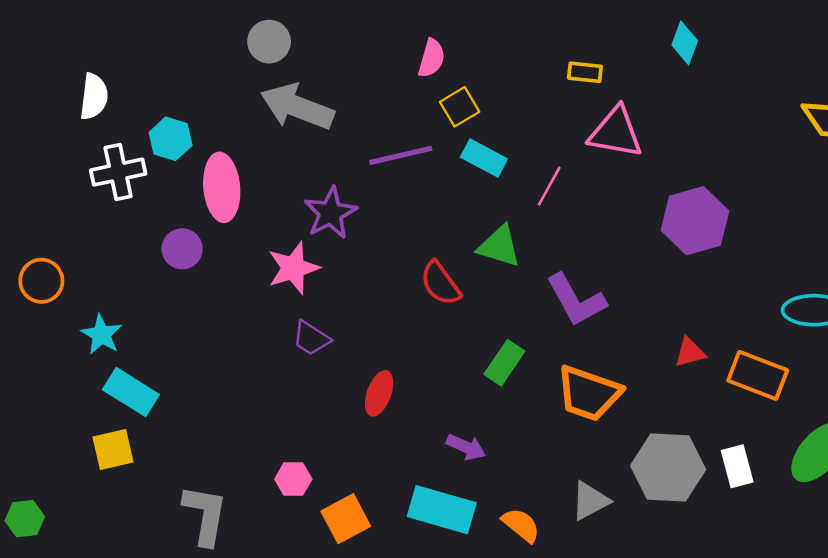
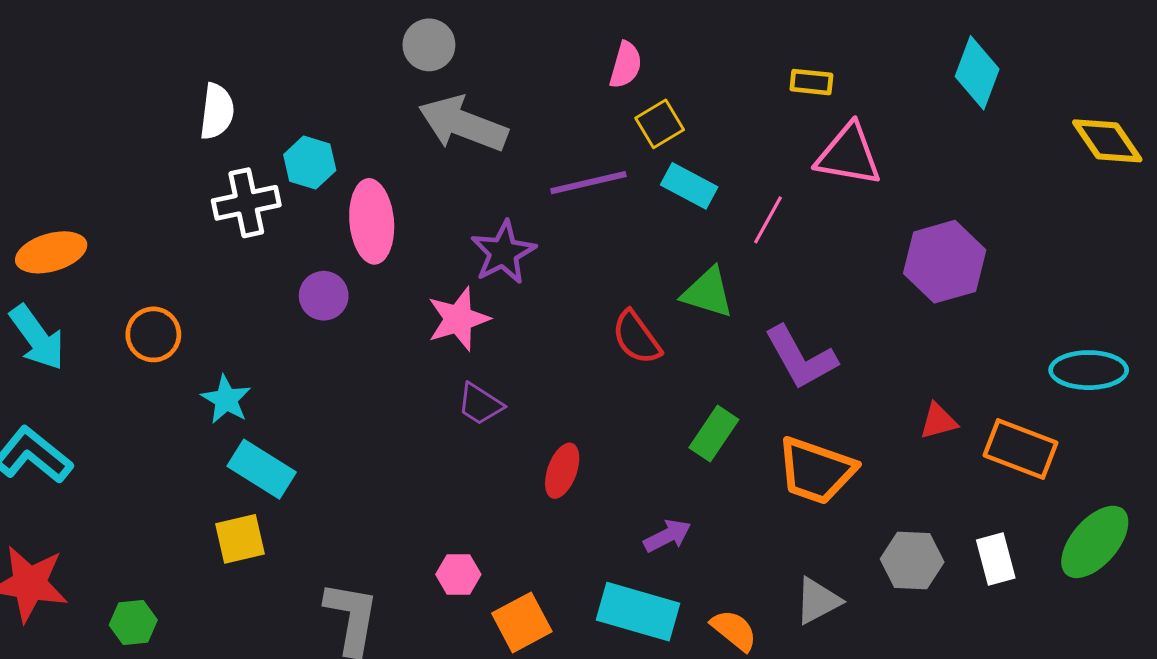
cyan diamond: (685, 43) -> (977, 73), moved, size x1.4
purple arrow: (466, 447) -> (667, 536), turned -51
gray hexagon: (668, 468) -> (912, 561), size x0.7

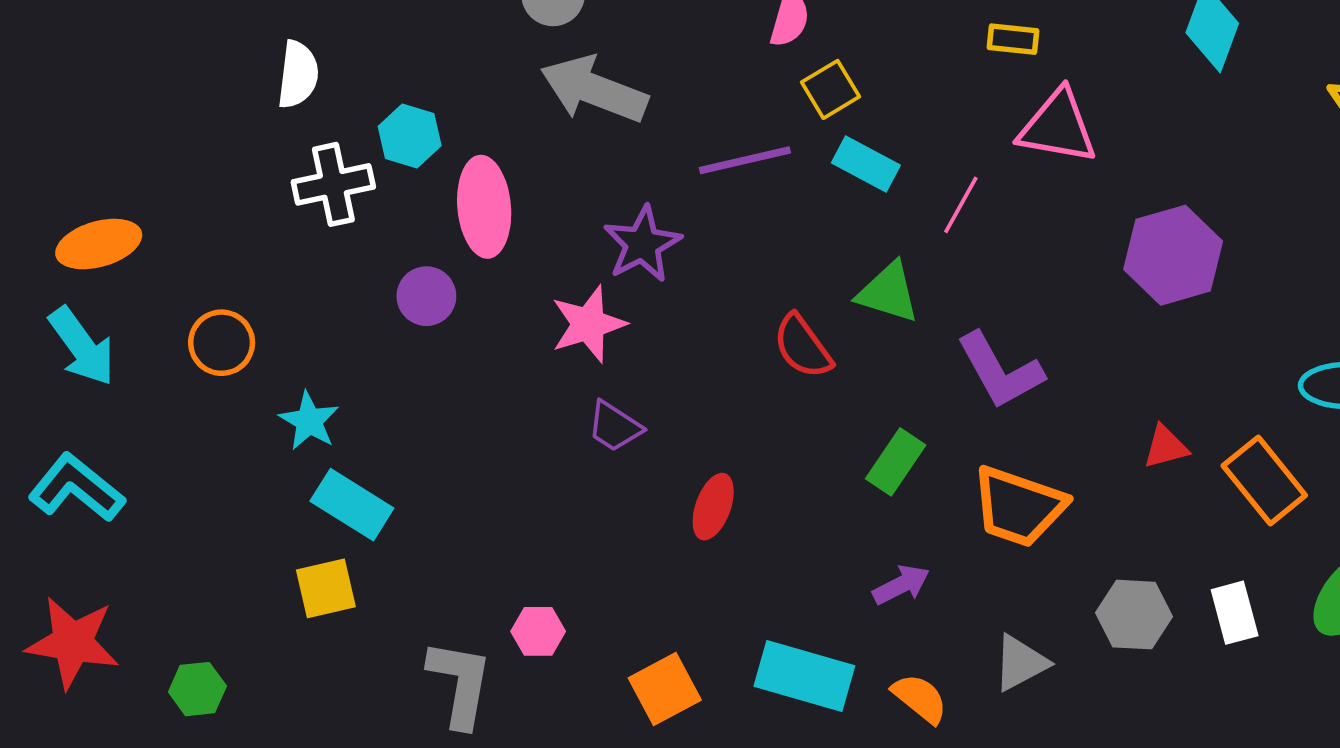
orange rectangle: (1020, 449) -> (1264, 480), turned 30
purple arrow: (667, 536) -> (901, 585), moved
pink hexagon: (458, 574) -> (538, 631), moved

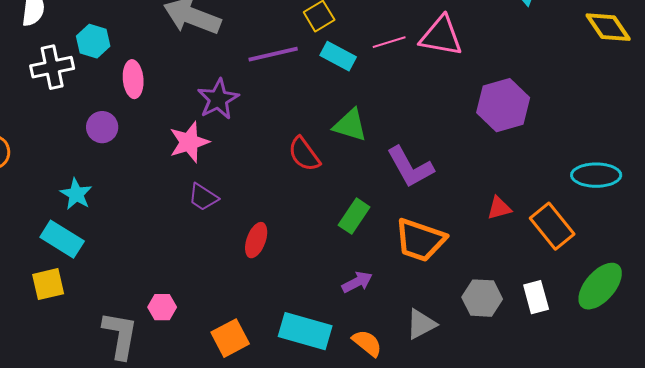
pink line: (961, 205) -> (389, 42), moved, turned 44
pink ellipse: (484, 207) -> (133, 79), size x0.7
cyan star: (309, 421) -> (76, 194), moved

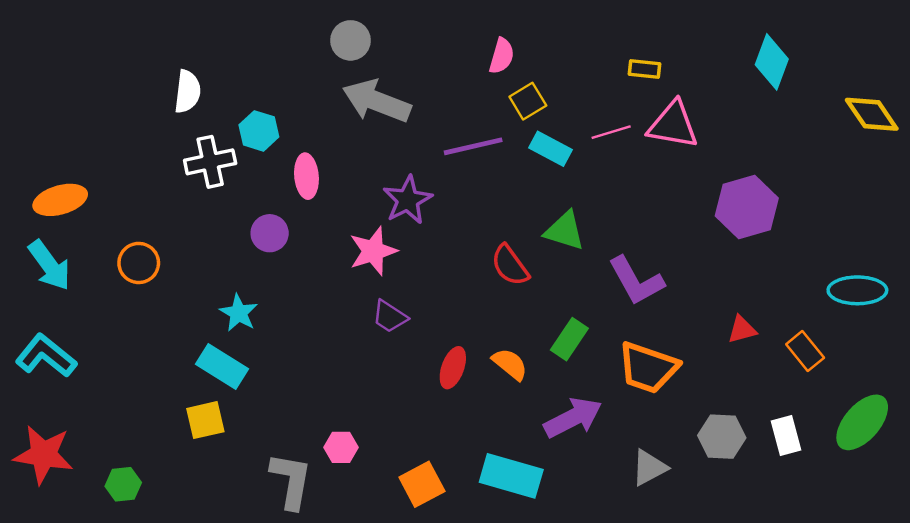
orange rectangle: (552, 226) -> (805, 351), size x0.7
purple arrow: (357, 282) -> (573, 418), size x1.6
orange semicircle: (367, 343) -> (510, 364), moved

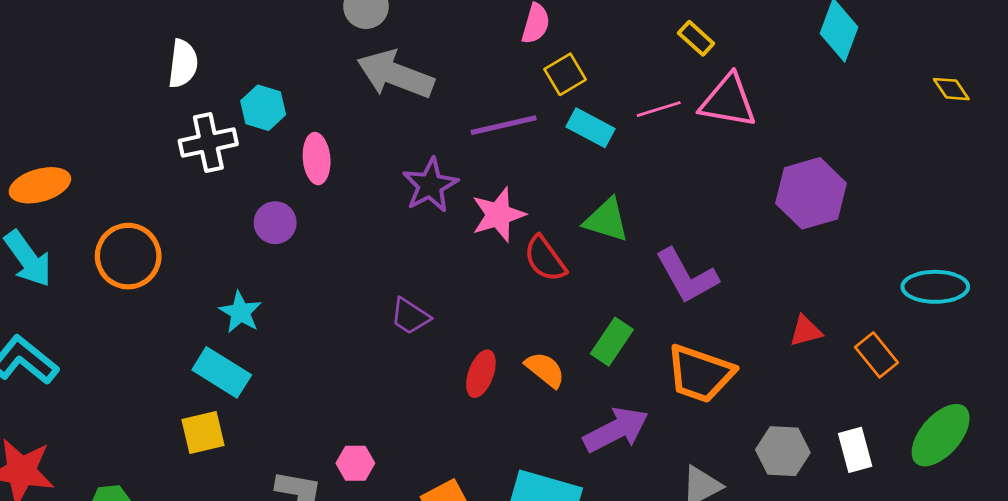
yellow rectangle: (644, 69) -> (696, 38), turned 36
yellow diamond: (872, 114) -> (951, 89), size x0.6
pink star: (373, 251) -> (498, 215), moved
orange circle: (139, 263) -> (128, 256), size x1.4

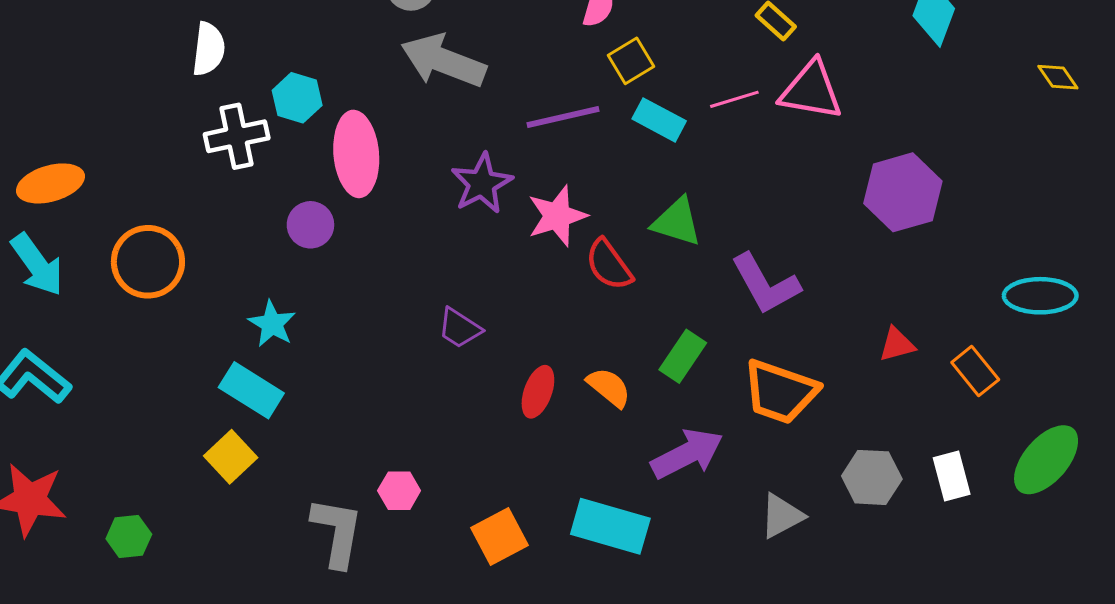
pink ellipse: (317, 159) -> (356, 154), size x1.5
yellow square: (203, 432) -> (231, 457), turned -30

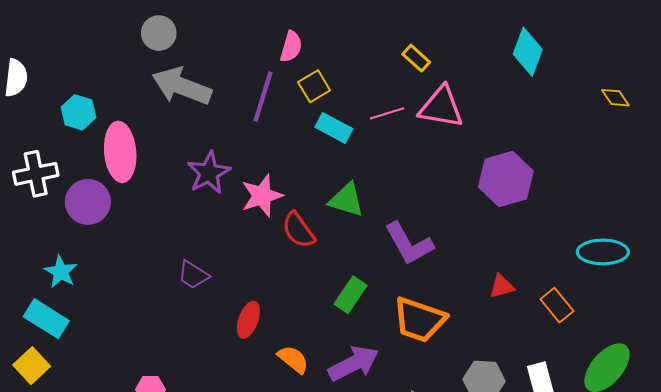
purple line: (563, 117) -> (263, 97), moved, turned -60
white cross: (237, 136) -> (36, 174), moved
purple circle: (310, 225) -> (88, 202), size x1.4
orange semicircle: (609, 387) -> (293, 359), moved

